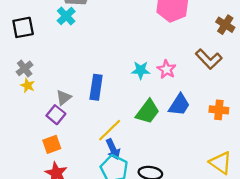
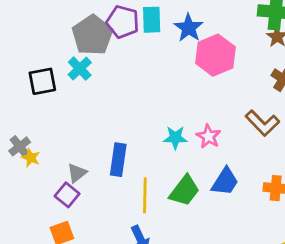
black square: (23, 27) -> (42, 81), moved
gray cross: (25, 68) -> (20, 146), moved
yellow line: (110, 130) -> (145, 195), moved, turned -44

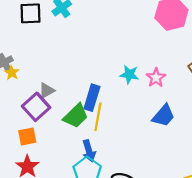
blue rectangle: (118, 160) -> (92, 98), moved
green trapezoid: (184, 191) -> (76, 116), moved
purple square: (67, 195) -> (36, 107), size x1.4

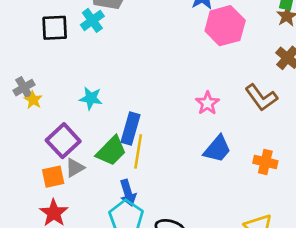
cyan star: (129, 75) -> (91, 98), moved
gray triangle: (47, 91) -> (75, 168), moved

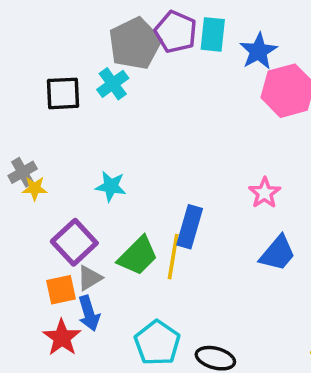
yellow star: (33, 100) -> (35, 188), turned -30
blue rectangle: (130, 129) -> (190, 227), moved
blue arrow: (128, 193) -> (89, 313), moved

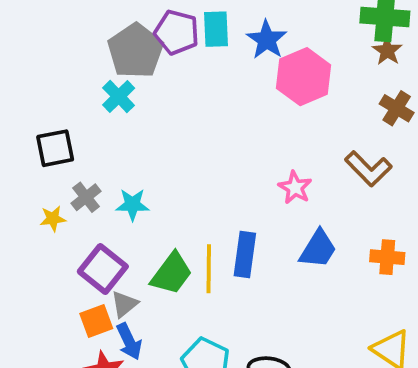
black square: (63, 93) -> (55, 148), moved
gray cross: (23, 172) -> (86, 197), moved
blue rectangle: (190, 227) -> (245, 255), moved

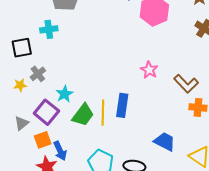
cyan cross: (119, 97) -> (49, 29), moved, turned 36
brown L-shape: (368, 169) -> (186, 84), moved
cyan star: (132, 205) -> (64, 94), moved, turned -30
blue trapezoid: (318, 249) -> (165, 142), moved, turned -95
gray triangle: (124, 304) -> (22, 123), moved

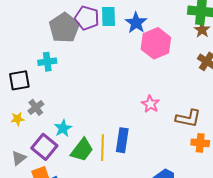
brown L-shape: (186, 84) -> (188, 118), turned -35

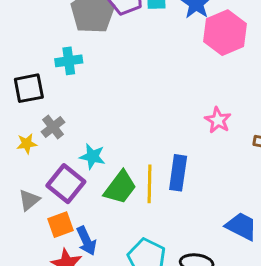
cyan star: (63, 128) -> (92, 156), turned -30

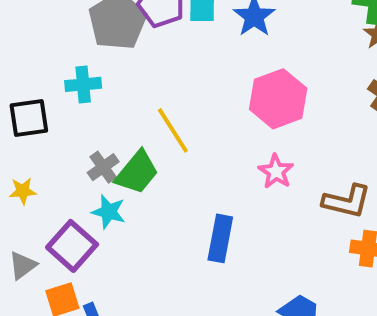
pink hexagon: (225, 33) -> (278, 99), moved
gray cross: (53, 127) -> (103, 167), moved
yellow line: (150, 184) -> (173, 130), moved, turned -36
green trapezoid: (120, 187) -> (137, 172), moved

